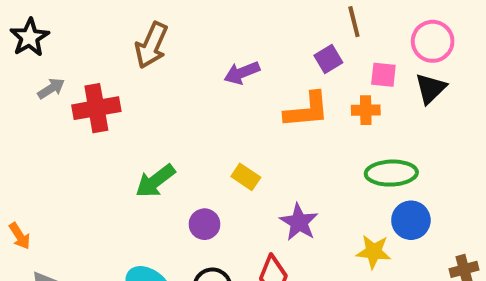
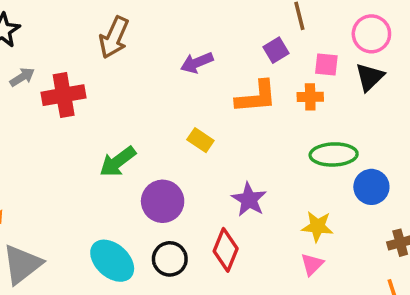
yellow rectangle: (246, 177) -> (200, 140), moved
blue circle: (411, 220) -> (371, 187), moved
purple circle: (204, 224) -> (163, 201), size x1.5

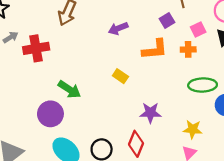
pink square: (326, 64) -> (198, 29), turned -32
green arrow: (118, 162) -> (69, 89), turned -110
purple star: (249, 199) -> (150, 113), turned -30
purple circle: (163, 201) -> (50, 114), moved

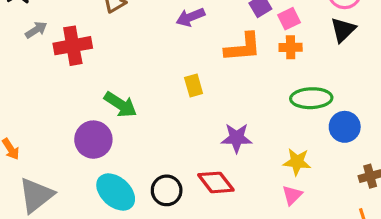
pink square: (198, 29) -> (289, 19), moved
yellow rectangle: (120, 76) -> (194, 85), turned 40
red diamond: (136, 144) -> (216, 182), turned -60

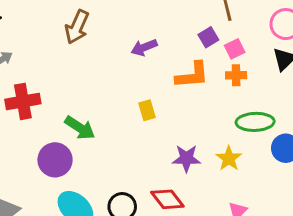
red cross: (73, 46) -> (23, 101), moved
yellow star: (297, 162) -> (229, 158), moved, turned 30

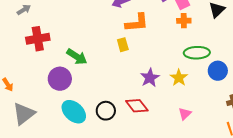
orange L-shape: (192, 75) -> (137, 23), moved
purple star: (186, 158) -> (150, 78), turned -30

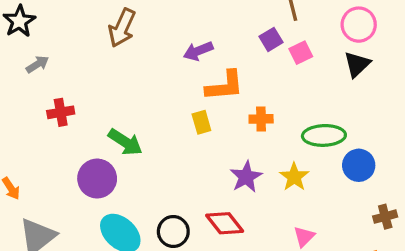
orange cross: (184, 21) -> (261, 119), moved
red cross: (38, 39) -> (61, 112), size x0.7

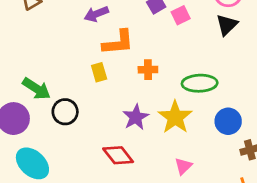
blue circle: (359, 165) -> (228, 121), moved
yellow star: (294, 177) -> (175, 117), size x1.4
black circle: (173, 231) -> (65, 112), moved

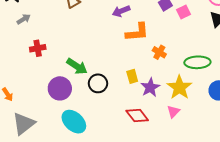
orange cross: (148, 70) -> (159, 52), turned 32
yellow rectangle: (99, 72) -> (132, 76), moved
pink triangle: (183, 166) -> (173, 112), moved

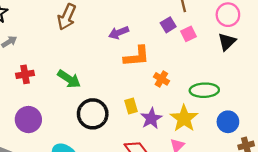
green arrow: (77, 66) -> (69, 79), moved
black circle: (98, 83) -> (93, 114), size x1.4
purple circle: (60, 88) -> (28, 120), moved

